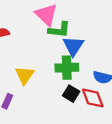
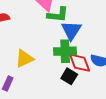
yellow triangle: (25, 75) -> (24, 59), turned 30
red diamond: (93, 98) -> (80, 63), moved

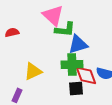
blue triangle: (71, 30) -> (78, 44), turned 40
black square: (69, 76) -> (76, 88), turned -35

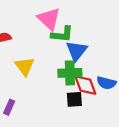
blue triangle: (78, 44) -> (77, 51), turned -35
yellow triangle: (33, 71) -> (25, 66), moved, turned -42

